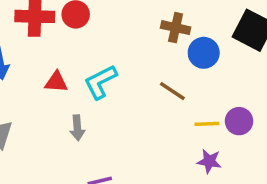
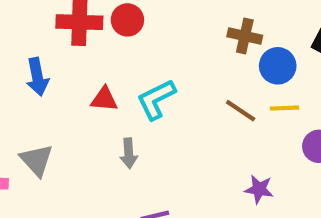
yellow line: (207, 124) -> (285, 108), moved
purple star: (209, 161) -> (259, 189), moved

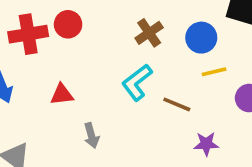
brown cross: (245, 36) -> (149, 33), moved, turned -36
cyan L-shape: (156, 99) -> (137, 82), moved
brown line: (241, 111) -> (177, 104), moved

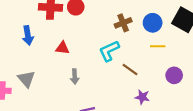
blue circle: (201, 38) -> (153, 23), moved
yellow line: (214, 72) -> (158, 46), moved

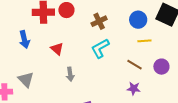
brown cross: (123, 23) -> (99, 21), moved
red triangle: (62, 48) -> (57, 49), turned 40
brown line: (130, 69) -> (135, 65), moved

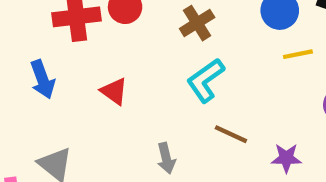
brown line: (135, 65) -> (231, 134), moved
gray arrow: (70, 74) -> (166, 158), moved

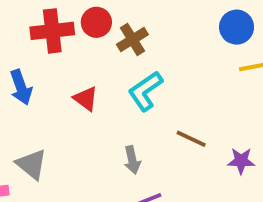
brown cross: (197, 23) -> (132, 39), moved
cyan L-shape: (206, 80) -> (145, 91), moved

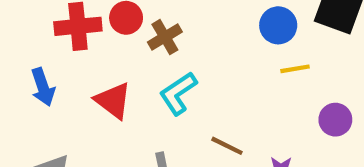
red triangle: (86, 99) -> (113, 101), size x1.4

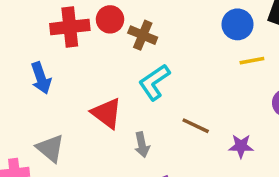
brown cross: (165, 37) -> (143, 35), turned -36
red triangle: (113, 101) -> (107, 113), moved

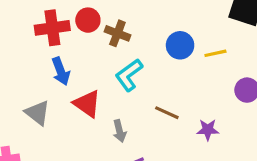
blue circle: (237, 24) -> (180, 45), moved
blue arrow: (41, 78) -> (61, 71), moved
gray triangle: (50, 148) -> (37, 113), moved

